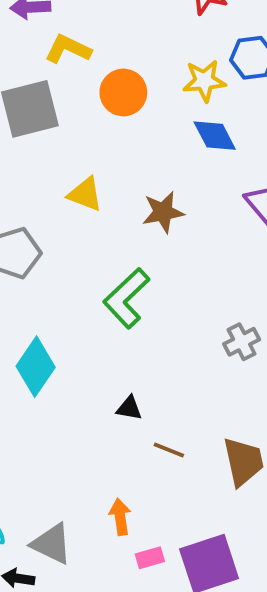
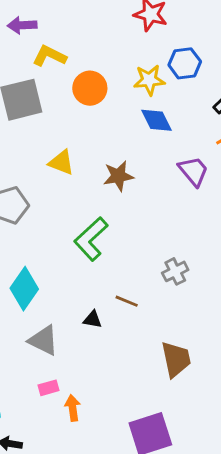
brown line: (169, 450) -> (127, 301), moved
orange arrow: (120, 517) -> (73, 408), moved
gray triangle: (52, 544) -> (43, 340), moved
pink rectangle: (150, 558) -> (49, 388), moved

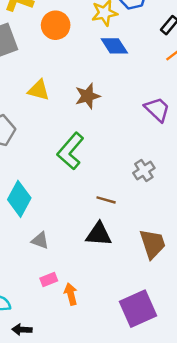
purple trapezoid: (193, 171) -> (157, 109), moved
black triangle: (93, 319) -> (99, 234), moved, size x1.6
gray triangle: (43, 340) -> (40, 240), size x0.7

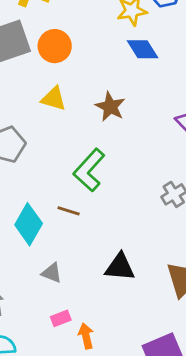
orange circle: (56, 25) -> (55, 46), moved
brown star: (88, 96) -> (110, 107), turned -30
brown line: (106, 200) -> (69, 211), moved

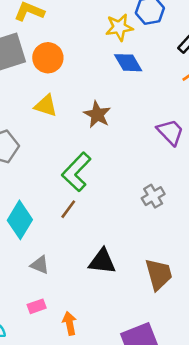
brown line: (69, 211) -> (68, 209), moved, turned -72
pink rectangle: (61, 318) -> (37, 306), moved

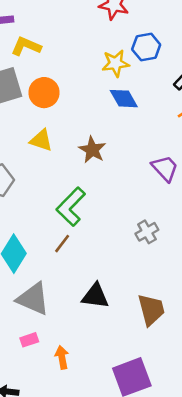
gray triangle: (40, 265) -> (33, 299), size x1.8

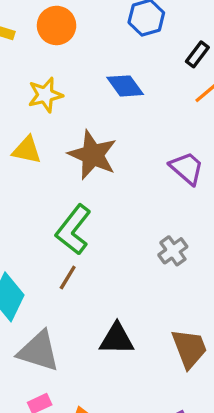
yellow star: (116, 63) -> (45, 95), moved
orange circle: (44, 93) -> (57, 25), moved
brown star: (92, 150) -> (93, 155), size x1.4

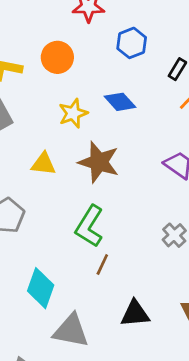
yellow star: (45, 95) -> (73, 113), moved
brown line: (68, 277) -> (102, 265), moved

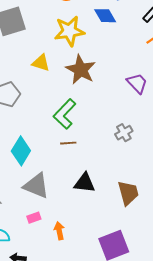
blue diamond: (120, 102) -> (105, 16), moved
yellow star: (73, 113) -> (69, 31), size x1.4
brown line: (102, 265) -> (68, 143), turned 49

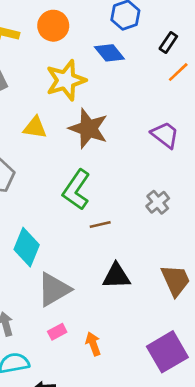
brown line: (68, 143) -> (100, 224), moved
gray triangle: (36, 186) -> (54, 289), turned -44

